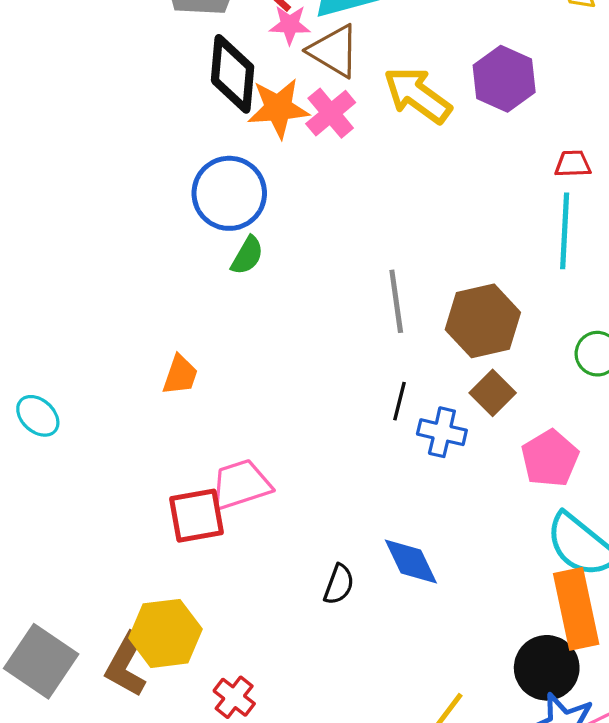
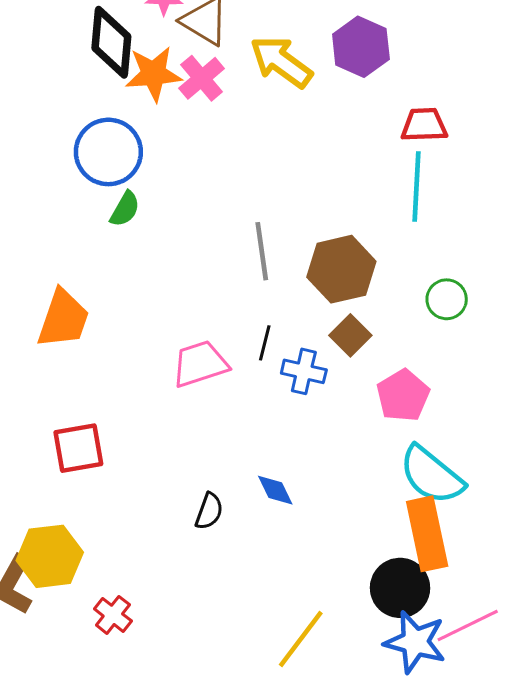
red trapezoid: (573, 164) -> (424, 125), size x1.4
orange trapezoid: (180, 375) -> (63, 319), size x1.6
pink trapezoid: (241, 485) -> (200, 364), moved
blue diamond: (411, 561) -> (275, 490), size x0.7

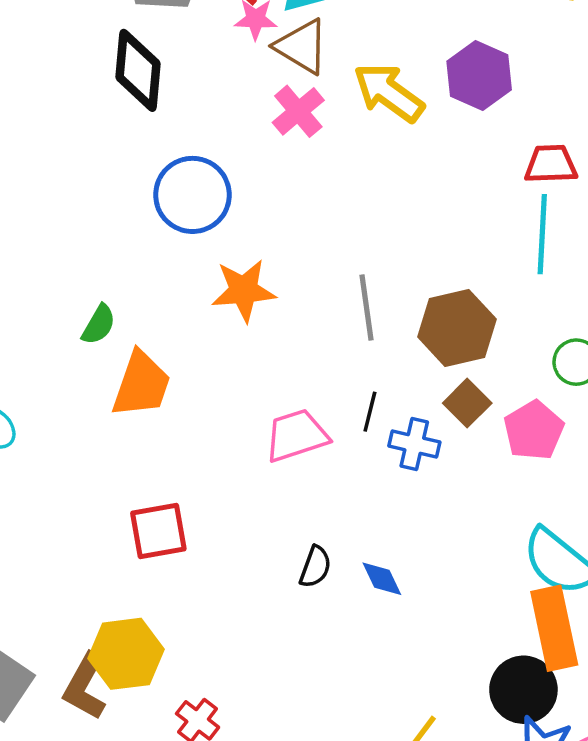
black diamond: (111, 42) -> (138, 70), moved
orange star: (153, 74) -> (244, 290), moved
green semicircle: (125, 209) -> (99, 325), moved
pink pentagon: (403, 395) -> (534, 430), moved
black semicircle: (209, 511) -> (315, 567), moved

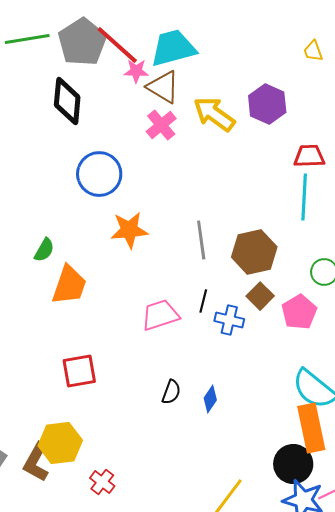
blue diamond: (382, 579) -> (210, 399), turned 60

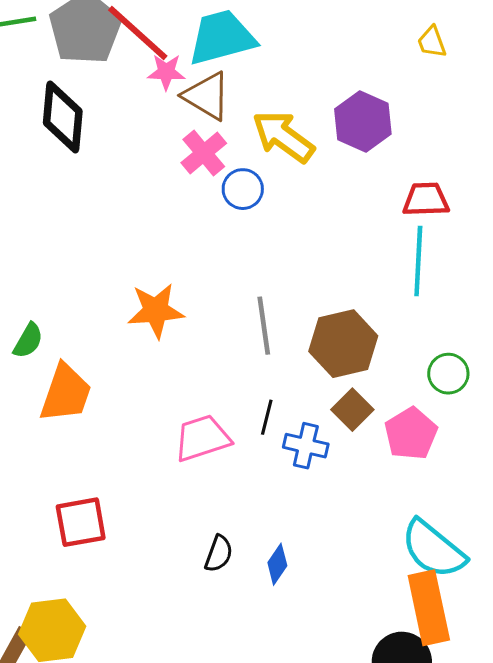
blue circle: (99, 174) -> (243, 189), moved, size x0.6

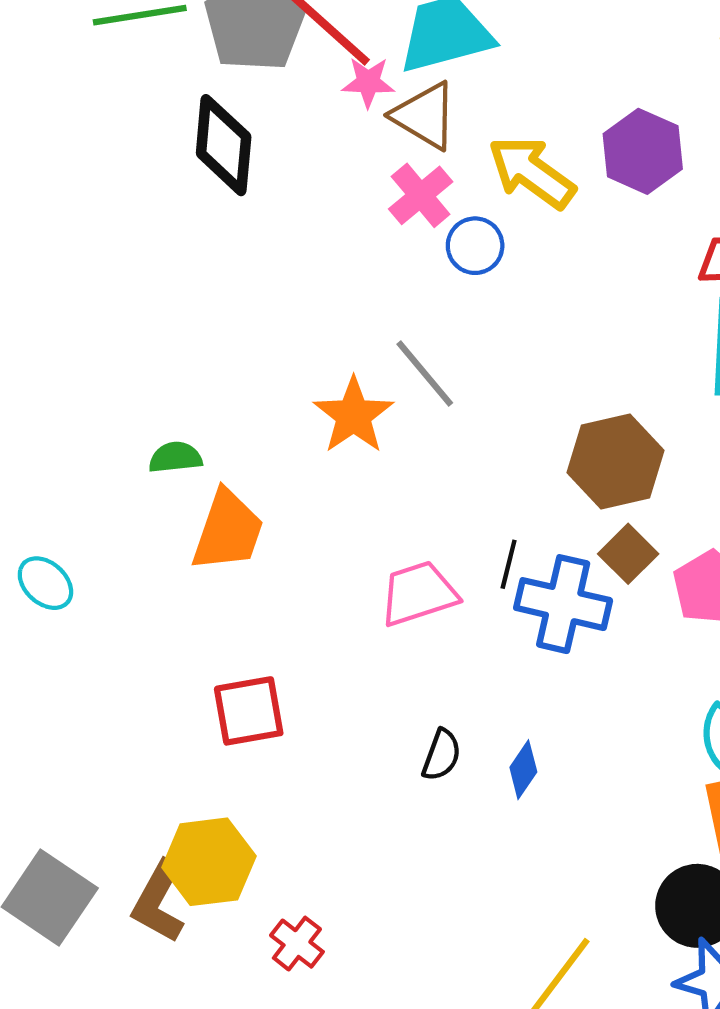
orange star: (156, 311) -> (354, 415), turned -30
gray line: (264, 326) -> (425, 374), moved, turned -32
green semicircle: (28, 341) -> (175, 457), turned -126
blue cross: (306, 446) -> (563, 604), size x1.5

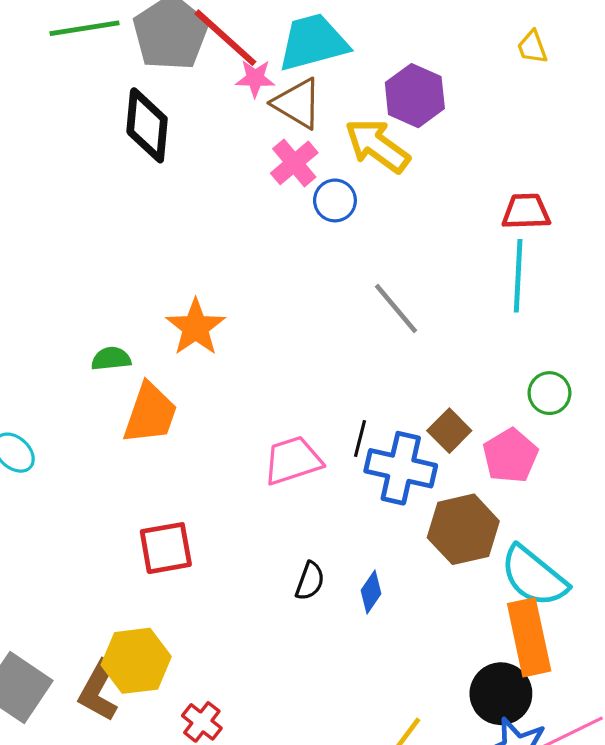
purple hexagon: (643, 151) -> (415, 96), moved
gray line: (425, 374) -> (396, 309), moved
orange star: (354, 415) -> (196, 327), moved
brown hexagon: (615, 462) -> (463, 529), moved

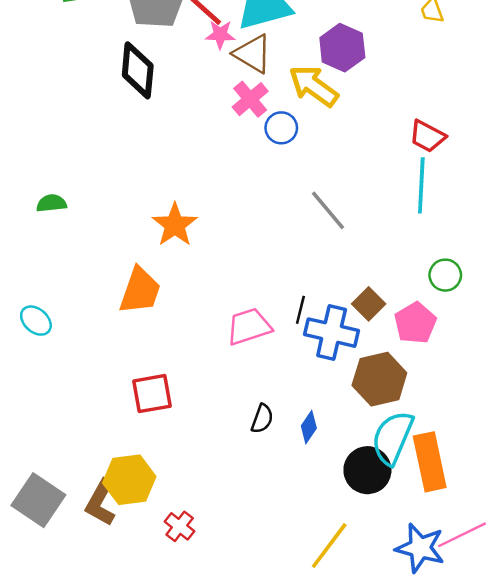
red trapezoid: (526, 211) -> (427, 136), turned -150
green semicircle: (111, 359) -> (51, 203), moved
cyan semicircle: (534, 576) -> (393, 438), moved, turned 74
black circle: (501, 694) -> (367, 470), moved

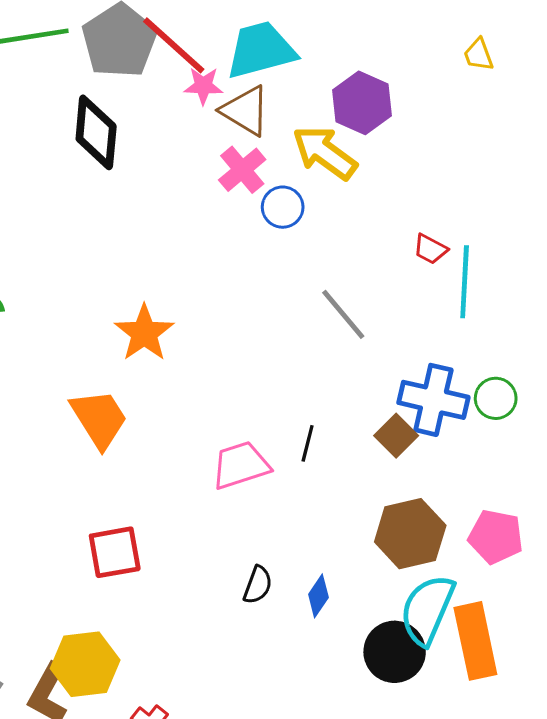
red trapezoid: (427, 136) -> (430, 249), moved, size x0.7
orange trapezoid: (140, 291) -> (99, 419), turned -51
pink pentagon: (415, 323) -> (496, 537), moved, turned -30
blue cross: (332, 333) -> (433, 400), moved

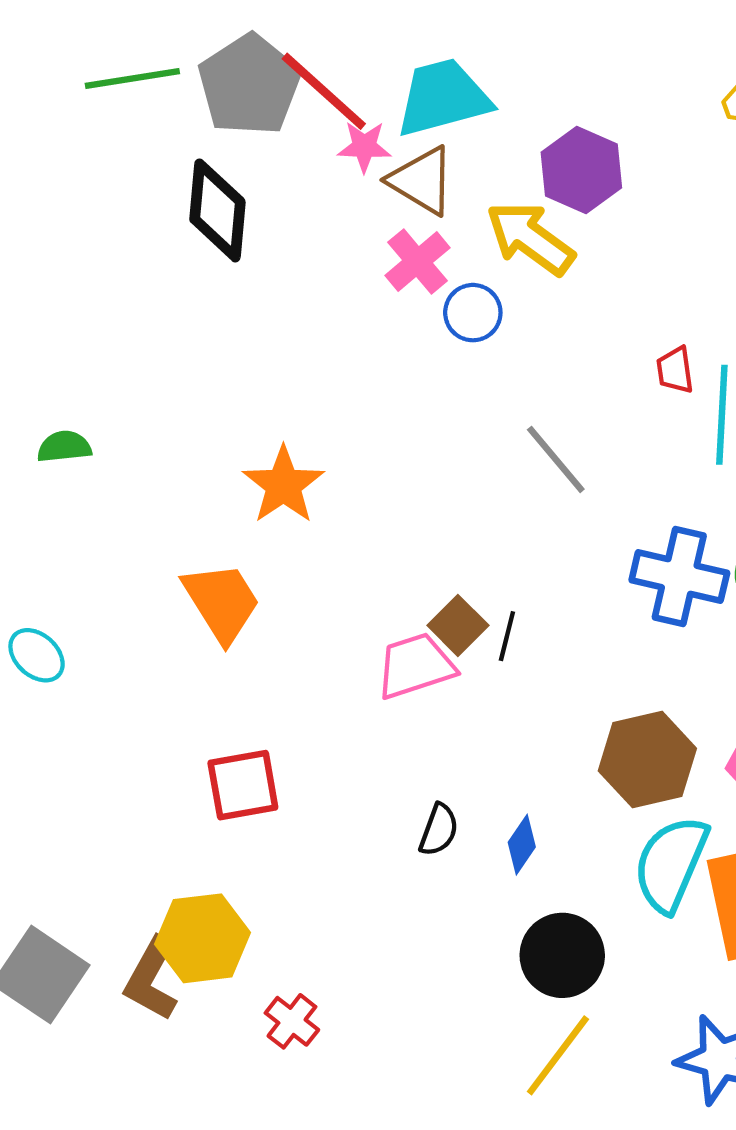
red trapezoid: (430, 249) -> (675, 370), turned 54
brown square: (396, 436) -> (458, 625), moved
black circle: (395, 652) -> (562, 955), moved

